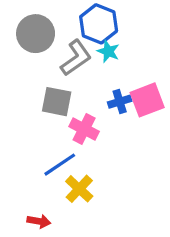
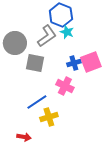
gray circle: (36, 34) -> (15, 43), moved
pink cross: (84, 129) -> (65, 86), moved
yellow cross: (79, 189) -> (49, 117), turned 30

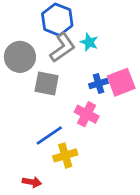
blue hexagon: (61, 15) -> (57, 20), moved

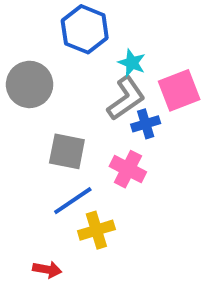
gray L-shape: (63, 48) -> (126, 98), moved
pink square: (121, 82) -> (179, 90), moved
gray square: (47, 84) -> (67, 151), moved

